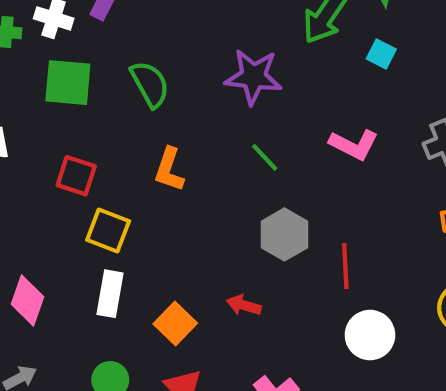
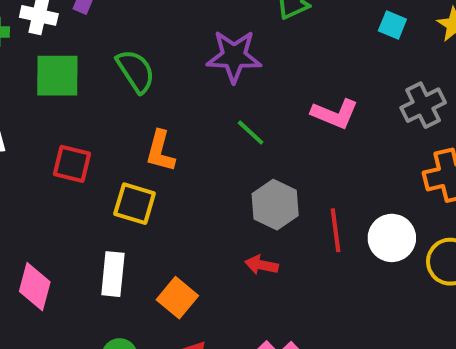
cyan square: (381, 54) -> (392, 25), moved
yellow square: (108, 230) -> (135, 204), moved
red arrow: (244, 305) -> (262, 265), moved
white circle: (370, 335) -> (392, 238), moved

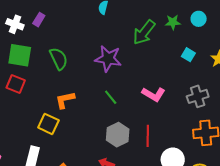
orange L-shape: (160, 151) -> (65, 100), turned 55
red square: (72, 164) -> (16, 84), moved
red line: (336, 230) -> (148, 136), moved

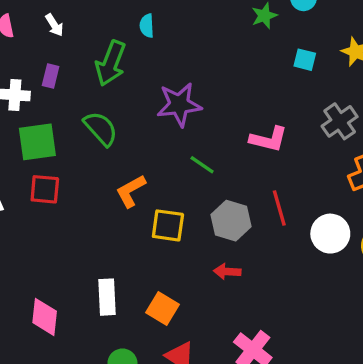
green arrow: (144, 32) -> (111, 63), moved
yellow square: (48, 124) -> (168, 225), moved

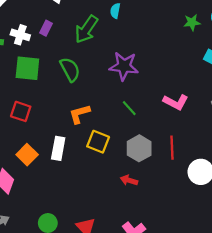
red square: (45, 189) -> (21, 111), moved
white rectangle: (107, 297) -> (58, 148), moved
orange square: (162, 309) -> (27, 155), moved

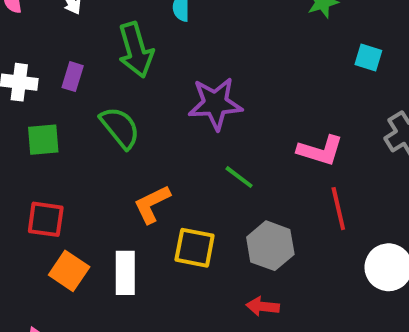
purple rectangle: (46, 28) -> (73, 77), moved
green arrow: (86, 29) -> (136, 50), turned -40
green square: (27, 68) -> (43, 140), size x0.7
red line: (172, 148) -> (338, 209), moved
orange square: (27, 155) -> (69, 271), moved

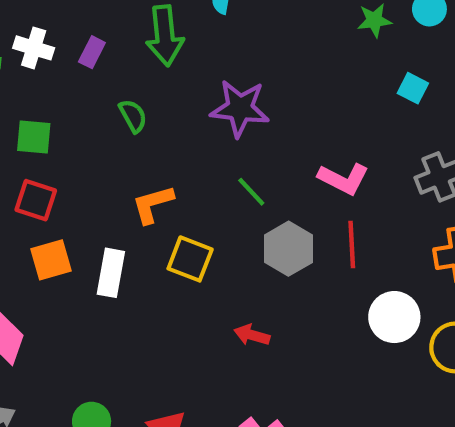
green semicircle: (120, 128) -> (133, 116), size x0.7
green square: (43, 140) -> (34, 137), moved
gray hexagon: (270, 246) -> (288, 249), moved
orange square: (69, 271) -> (51, 260), turned 30

